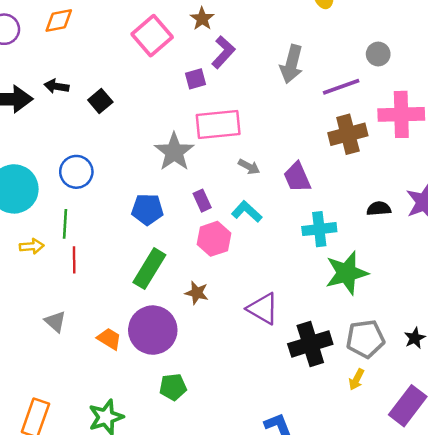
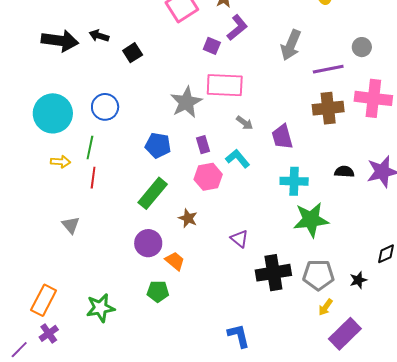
purple square: (195, 79) -> (212, 46), turned 30
purple triangle: (263, 309) -> (239, 239), size x0.7
purple circle: (153, 330) -> (148, 243), size x0.7
orange trapezoid: (109, 339) -> (175, 261), moved
yellow arrow: (356, 379) -> (326, 307), moved

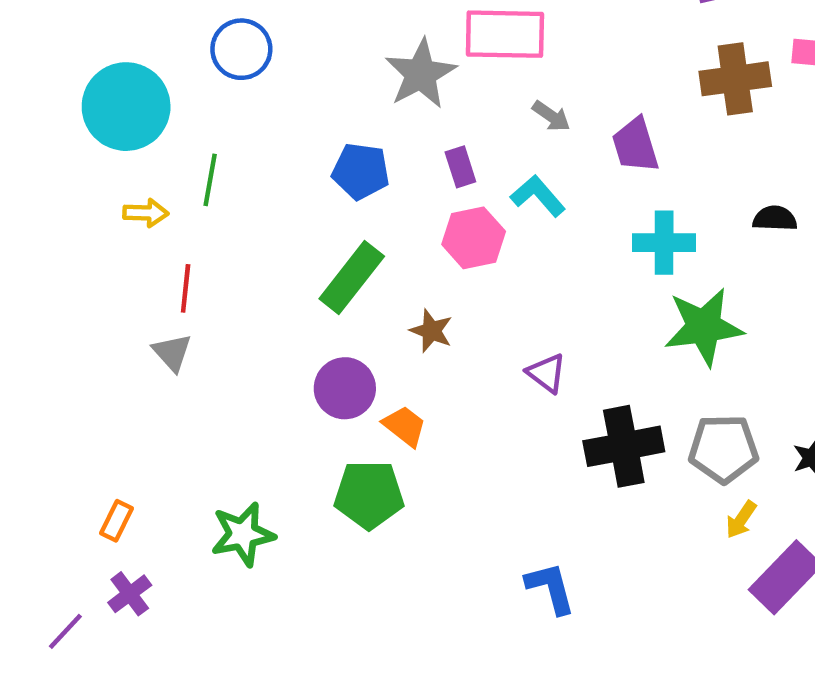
blue circle: (105, 107) -> (241, 49), moved
red line: (93, 178) -> (186, 288), moved
green pentagon: (158, 291) -> (369, 495), size x1.4
orange rectangle: (44, 300) -> (116, 521), size x0.6

